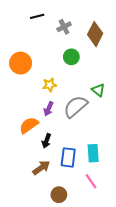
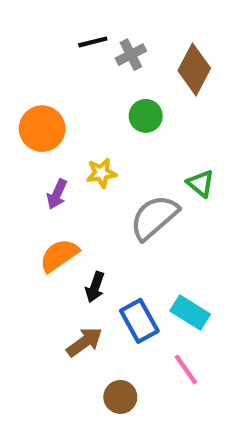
black line: (37, 16) -> (93, 42), moved
purple arrow: (49, 109) -> (57, 194), moved
cyan rectangle: (93, 153) -> (190, 312), turned -54
blue rectangle: (68, 157) -> (139, 321), turned -36

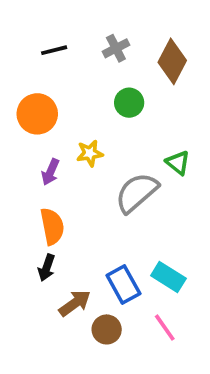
black line: (93, 42) -> (54, 50), moved
orange semicircle: (59, 255) -> (52, 226), turned 114
black arrow: (95, 287) -> (47, 268), moved
brown circle: (120, 397) -> (107, 329), moved

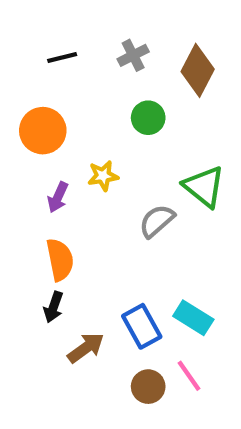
green triangle: (178, 163) -> (204, 187), size x1.5
gray semicircle: (137, 193) -> (157, 221), size x0.7
brown circle: (107, 329) -> (148, 387), moved

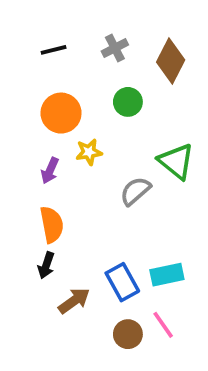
orange circle: (43, 131) -> (61, 113), moved
cyan rectangle: (193, 318) -> (167, 275), turned -44

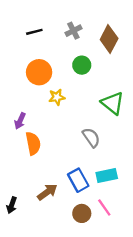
purple arrow: (50, 171) -> (20, 121), moved
gray semicircle: (135, 191) -> (91, 137), moved, turned 96
black arrow: (46, 265) -> (12, 205), moved

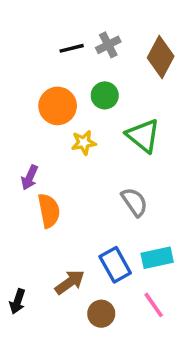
black line: (34, 32) -> (72, 48), moved
green circle: (82, 65) -> (105, 95), moved
green triangle: (113, 103) -> (143, 136), moved
brown circle: (82, 213) -> (101, 314), moved

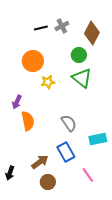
green circle: (105, 95) -> (79, 55), moved
gray semicircle: (134, 202) -> (69, 123), moved
cyan rectangle: (157, 258) -> (98, 139), moved
brown circle: (101, 314) -> (48, 182), moved

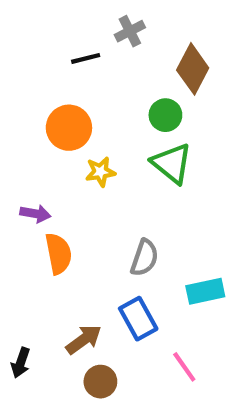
gray cross: (62, 26) -> (130, 31), moved
purple arrow: (17, 102) -> (35, 214), turned -104
gray semicircle: (69, 123) -> (144, 258), turned 54

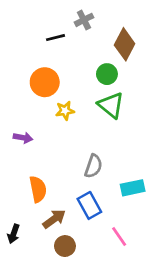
orange semicircle: (58, 254) -> (38, 189), moved

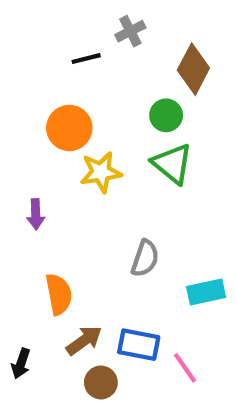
yellow star: (65, 111) -> (101, 172), size x1.4
purple arrow: (23, 138) -> (36, 214), turned 78
blue rectangle: (89, 205) -> (139, 345), moved, turned -50

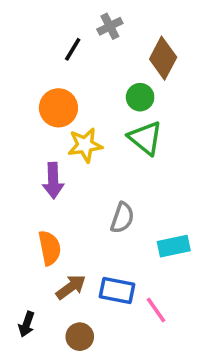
black line: (86, 59) -> (73, 49), turned -45
purple arrow: (36, 214) -> (53, 181), moved, size x1.4
black arrow: (21, 364) -> (27, 324), moved
brown circle: (101, 382) -> (80, 337), moved

